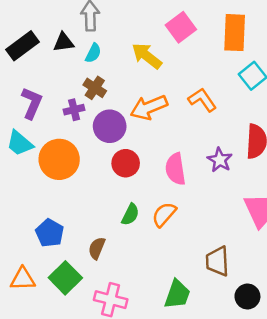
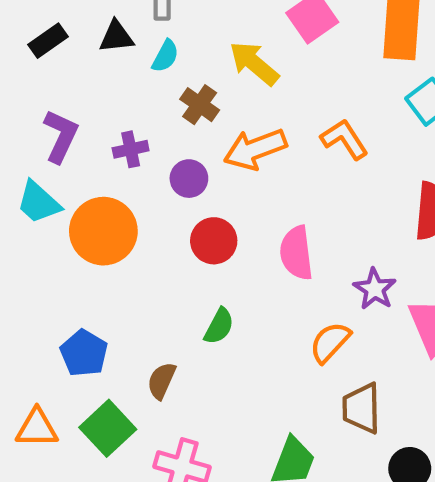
black rectangle: (22, 46) -> (48, 41), size x0.7
brown cross: (95, 88) -> (200, 105), moved
purple circle: (110, 126) -> (189, 179), size x0.7
purple star: (220, 160) -> (375, 289), moved
orange semicircle: (164, 214) -> (330, 342), moved

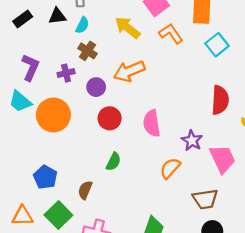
brown cross: (200, 105) -> (88, 51), moved
orange L-shape: (344, 139) -> (171, 34), moved
brown trapezoid: (362, 408) -> (205, 199), moved, turned -96

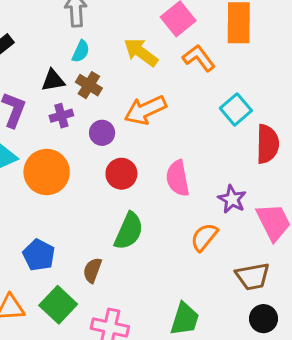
black triangle: (57, 16) -> (53, 80), moved
cyan square: (217, 45) -> (236, 109), moved
green semicircle: (113, 162) -> (129, 231), size x1.5

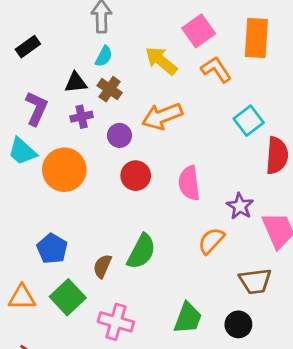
green semicircle: (129, 231) -> (141, 251), moved
black circle: (263, 319) -> (238, 324), moved

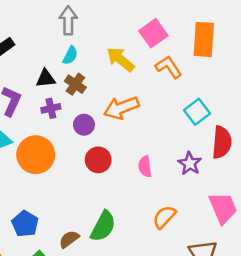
pink semicircle: (189, 183) -> (145, 166), size x0.7
purple star: (240, 206) -> (190, 164), moved
brown semicircle: (102, 266) -> (69, 239), turned 30

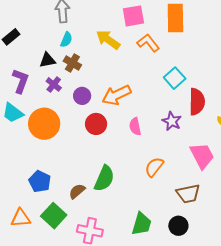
pink square: (153, 33) -> (133, 16), turned 30
purple cross: (51, 108) -> (54, 84), turned -35
orange arrow: (121, 108) -> (116, 95), moved

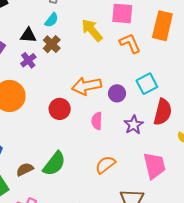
purple circle: (82, 96) -> (117, 93), moved

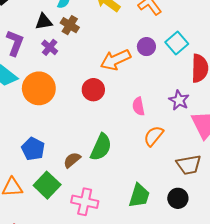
purple circle: (117, 93) -> (146, 47), moved
pink semicircle: (97, 121) -> (138, 106), moved
purple star: (134, 125) -> (179, 100), moved

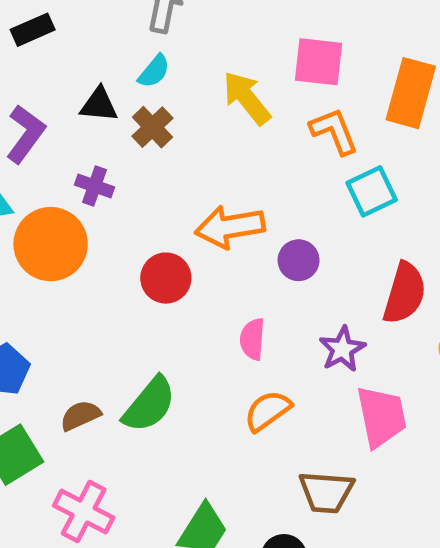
cyan square: (177, 43) -> (372, 191), moved
purple cross: (50, 47) -> (94, 186), moved, turned -35
purple circle: (146, 47) -> (299, 260), moved

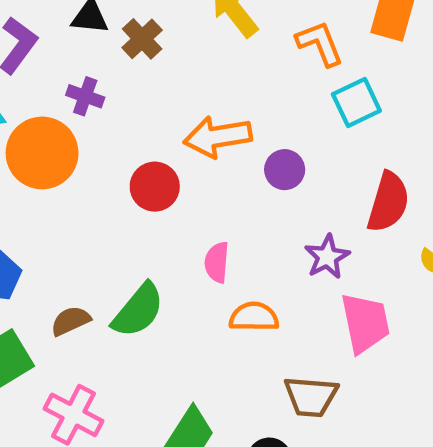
pink semicircle: (252, 339) -> (217, 262), moved
orange semicircle: (268, 411) -> (254, 317), turned 36

